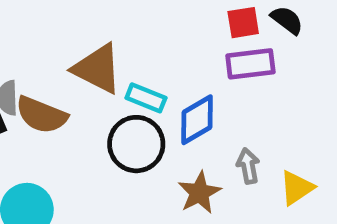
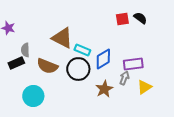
purple rectangle: (250, 64) -> (133, 64), moved
brown semicircle: (41, 115) -> (47, 66), moved
gray arrow: (248, 166) -> (124, 78), turned 32

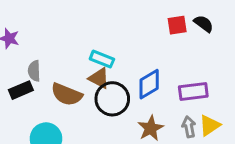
brown triangle: (62, 38) -> (99, 78), moved, size x0.7
cyan rectangle: (82, 50) -> (102, 59), moved
gray arrow: (124, 78) -> (189, 127), moved, turned -32

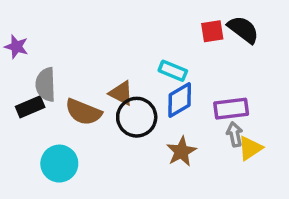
black semicircle: (204, 24) -> (243, 30), size x1.4
cyan rectangle: (102, 59) -> (173, 71), moved
gray semicircle: (34, 71) -> (46, 84), size x1.4
gray arrow: (189, 127) -> (235, 134), moved

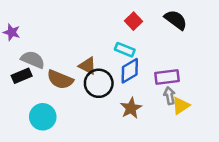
red square: (212, 31) -> (133, 21), moved, turned -35
gray semicircle: (46, 84) -> (33, 60), turned 115

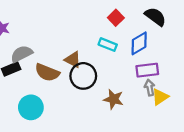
gray semicircle: (33, 60) -> (22, 54), turned -50
blue diamond: (130, 71) -> (139, 43), moved
brown star: (131, 108) -> (114, 99), turned -30

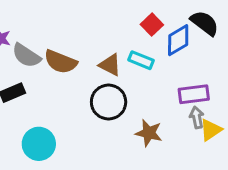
blue diamond: (139, 43) -> (178, 40), moved
gray semicircle: (22, 54) -> (26, 56), moved, turned -120
brown triangle: (73, 60) -> (110, 65), moved
brown semicircle: (47, 72) -> (61, 62), moved

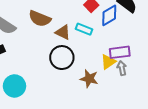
brown semicircle: (61, 62) -> (40, 19), moved
yellow triangle: (211, 130) -> (108, 62), moved

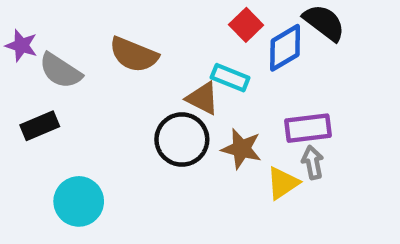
brown triangle: (63, 32) -> (203, 98), moved
yellow triangle: (108, 62) -> (283, 183), moved
brown star: (89, 79) -> (242, 149), moved

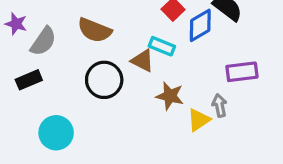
gray semicircle: (60, 71) -> (43, 41), turned -88
purple rectangle: (308, 128) -> (242, 72), moved
black circle: (182, 140) -> (104, 80), moved

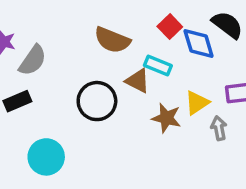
blue diamond: (200, 25) -> (199, 43), turned -76
brown semicircle: (95, 30) -> (112, 40), moved
yellow triangle: (199, 120) -> (197, 103), moved

